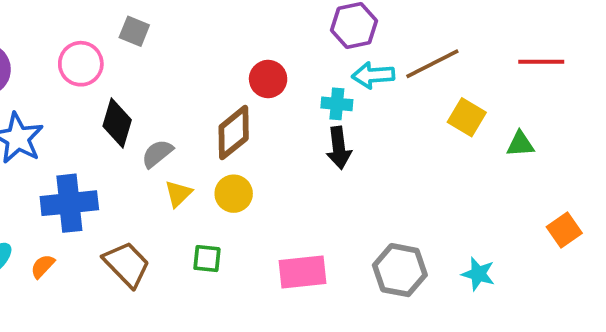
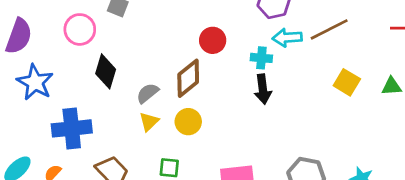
yellow square: (467, 117) -> (347, 82), moved
gray semicircle: (157, 154) -> (148, 93), moved

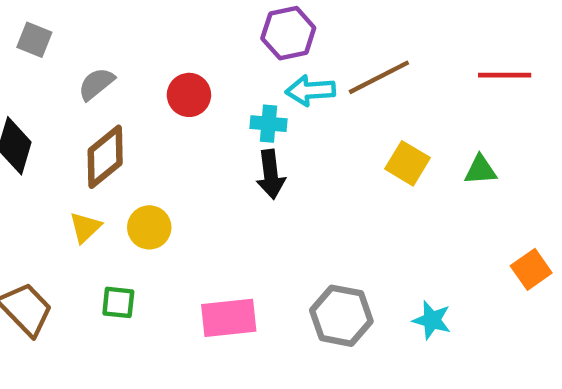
brown diamond: (188, 78) -> (105, 157), moved
gray semicircle: (148, 93) -> (96, 84), moved

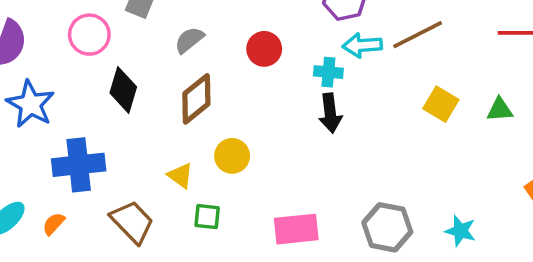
yellow triangle: (85, 227) -> (180, 176), moved, turned -40

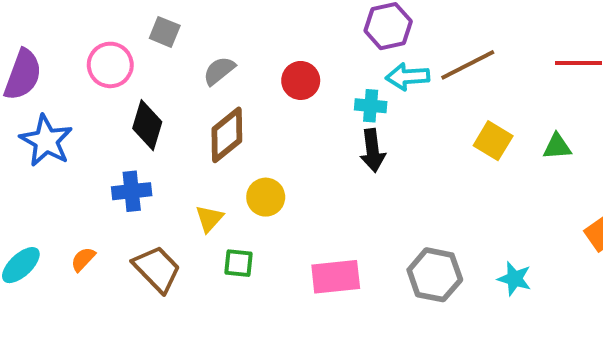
blue cross: (79, 165) -> (132, 191), moved, size x0.7
yellow triangle: (180, 176) -> (209, 218), turned 36
orange semicircle: (54, 224) -> (83, 259), moved

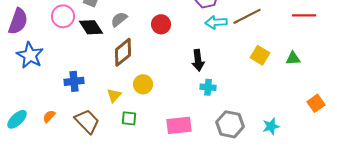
cyan cross: (371, 106) -> (208, 87), moved
black diamond: (147, 125) -> (91, 27), moved, turned -50
cyan star: (514, 279) -> (271, 126), turned -30

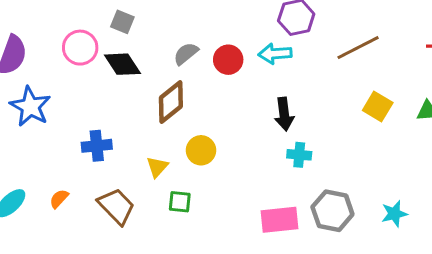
gray semicircle: (119, 19) -> (186, 54), moved
cyan arrow: (216, 22) -> (275, 54), moved
pink rectangle: (179, 125) -> (280, 220), moved

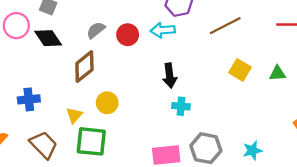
green square: (180, 202) -> (91, 141), size x1.8

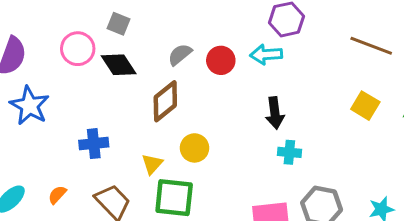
brown line: (225, 26) -> (371, 46), moved, turned 48

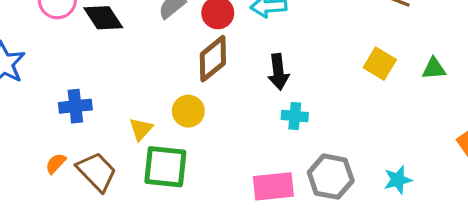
brown diamond: (165, 101) -> (213, 59), moved
orange semicircle: (57, 195) -> (56, 163), moved

